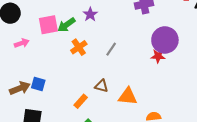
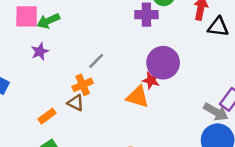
purple star: (90, 14) -> (40, 52), moved
orange cross: (79, 47) -> (83, 85), moved
orange triangle: (128, 96) -> (138, 97), moved

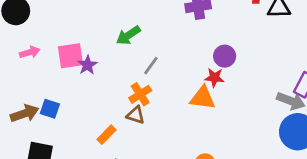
pink square: (27, 16) -> (70, 56), moved
green arrow: (48, 21) -> (128, 35), moved
purple circle: (163, 63) -> (225, 56), size x0.6

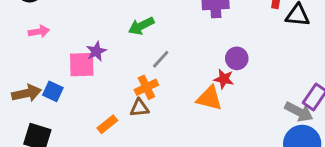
pink square: (70, 56) -> (82, 65), moved
brown triangle: (136, 115) -> (139, 108), turned -30

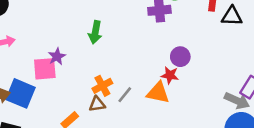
green arrow: (141, 26) -> (95, 32), turned -50
gray line: (161, 59) -> (125, 95), moved
blue square: (53, 91) -> (21, 93), size x1.6

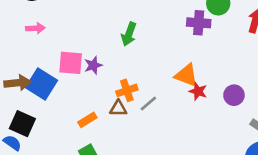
purple star: (57, 56) -> (93, 65), moved
purple circle: (180, 57) -> (234, 95), moved
orange triangle: (158, 93) -> (186, 75), moved

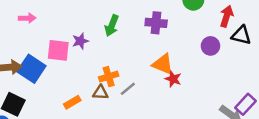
purple cross: (199, 23) -> (156, 23), moved
purple star: (93, 65) -> (80, 41), moved
purple circle: (234, 95) -> (210, 46), moved

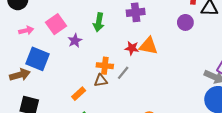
pink square: (58, 50) -> (56, 24), moved, turned -30
blue square: (31, 69) -> (38, 59), moved
orange cross: (109, 77) -> (105, 66), turned 35
red star: (173, 79) -> (132, 48), moved

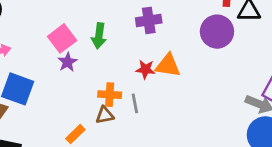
purple circle: (185, 22) -> (217, 32), size x1.5
pink square: (56, 24) -> (62, 38), moved
gray line: (123, 73) -> (135, 103), turned -48

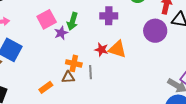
purple star: (68, 62) -> (61, 33), moved

